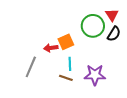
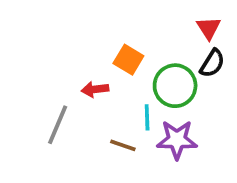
green circle: (93, 26) -> (175, 86), moved
orange square: (66, 42) -> (128, 60), moved, turned -35
cyan line: (70, 64) -> (147, 117), moved

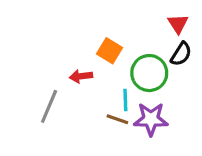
brown line: (123, 145) -> (117, 119), moved

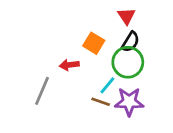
red triangle: (178, 24) -> (126, 16), moved
black semicircle: (181, 54) -> (131, 42), moved
cyan line: (125, 100) -> (107, 85), turned 42

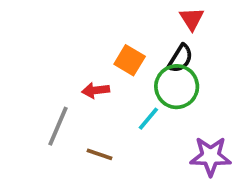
red triangle: (126, 16) -> (192, 19), moved
brown line: (101, 102) -> (99, 154), moved
purple star: (129, 102) -> (211, 156), moved

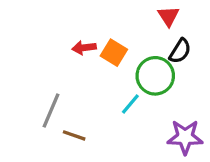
black semicircle: (180, 58) -> (180, 51), moved
red arrow: (96, 90) -> (84, 48), moved
brown line: (99, 154) -> (74, 135), moved

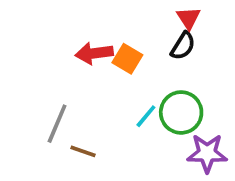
red arrow: (84, 48) -> (94, 53), size x1.4
black semicircle: (180, 51) -> (183, 46), moved
green circle: (155, 76) -> (181, 112), moved

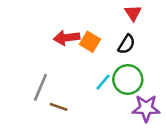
black semicircle: (183, 46) -> (126, 44), moved

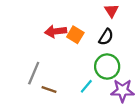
cyan line: (103, 82) -> (86, 86), moved

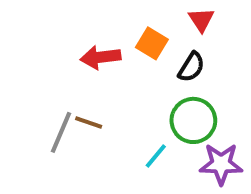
orange square: (75, 35) -> (152, 43), moved
brown line: (49, 90) -> (89, 122), moved

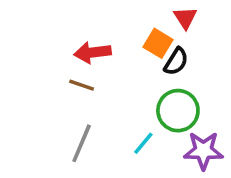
orange square: (152, 43) -> (158, 43), moved
brown line: (89, 122) -> (82, 85), moved
gray line: (61, 132) -> (82, 143), moved

